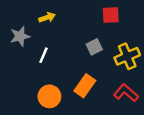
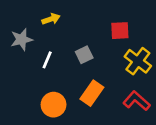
red square: (111, 15) -> (120, 31), moved
gray square: (94, 47) -> (84, 55), moved
yellow cross: (127, 56) -> (138, 61), turned -30

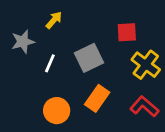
yellow arrow: (51, 19) -> (54, 20), turned -30
gray square: (84, 55) -> (89, 58), size x1.5

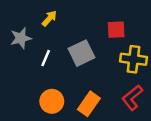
yellow cross: (146, 65) -> (133, 59), turned -30
orange rectangle: (97, 98) -> (89, 104), moved
red L-shape: (144, 107) -> (132, 98), turned -80

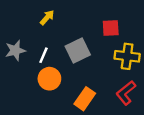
gray star: (21, 38) -> (15, 50), moved
orange circle: (52, 101) -> (49, 79), moved

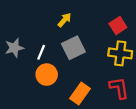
yellow arrow: (47, 17) -> (64, 20), moved
red square: (111, 28) -> (118, 26), moved, turned -30
red L-shape: (126, 93) -> (119, 88), turned 120

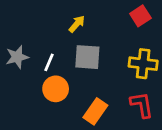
red square: (118, 26) -> (140, 16), moved
gray square: (73, 48) -> (87, 57), turned 30

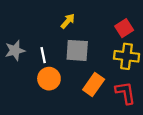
red square: (140, 16) -> (124, 28), moved
white line: (49, 62) -> (43, 55), turned -35
orange rectangle: (95, 111) -> (94, 85), moved

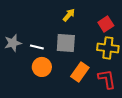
yellow arrow: (68, 21) -> (69, 15), moved
white line: (43, 55) -> (37, 47), turned -64

